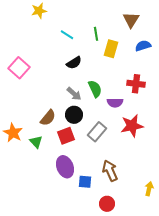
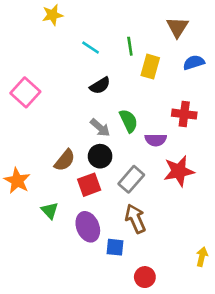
green triangle: (36, 142) -> (50, 211), moved
brown arrow: (110, 171) -> (135, 219), moved

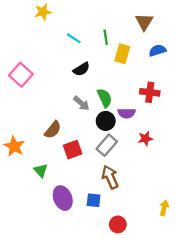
black circle: (100, 156) -> (106, 121), moved
red star: (179, 171) -> (145, 139), size x0.6
purple ellipse: (88, 227) -> (63, 198), moved

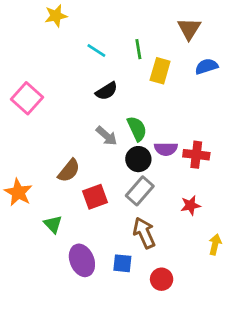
red cross: (150, 92) -> (196, 155), moved
red star: (145, 139) -> (190, 205), moved
yellow arrow: (164, 208) -> (215, 244), moved
red circle: (118, 224) -> (162, 279), moved

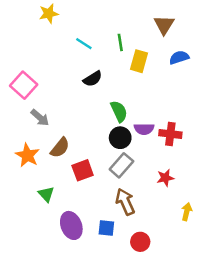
gray arrow: (107, 136) -> (40, 118), moved
orange star: (18, 192) -> (27, 155), moved

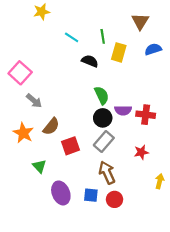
black semicircle: (93, 79) -> (90, 61), moved, turned -126
red circle: (140, 242) -> (114, 199), moved

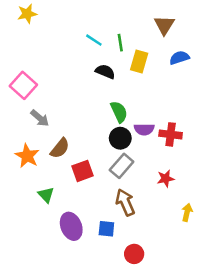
yellow star: (42, 12) -> (27, 14), moved
cyan line: (72, 37) -> (94, 40), moved
red circle: (114, 199) -> (134, 254), moved

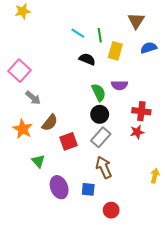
purple semicircle: (144, 129) -> (119, 85), moved
red star: (166, 178) -> (137, 132), moved

